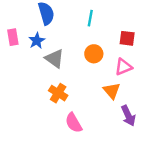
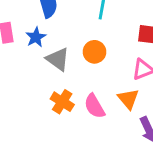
orange circle: (94, 54) -> (94, 52), moved
pink semicircle: (74, 123) -> (94, 106), moved

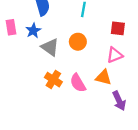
orange triangle: (128, 99) -> (103, 77), turned -36

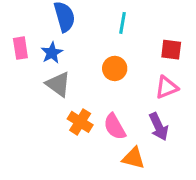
gray triangle: (50, 47) -> (58, 84), moved
orange triangle: (103, 77) -> (134, 158), moved
purple arrow: (119, 101) -> (159, 127), moved

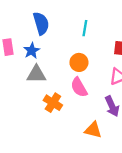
gray triangle: (58, 84) -> (36, 74), turned -36
pink semicircle: (115, 127) -> (79, 87), moved

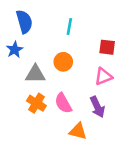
gray triangle: (36, 74) -> (35, 74), moved
pink semicircle: (79, 87) -> (63, 103), moved

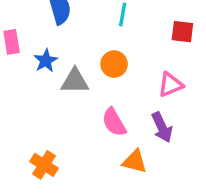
red square: (107, 47) -> (182, 32), moved
blue star: (15, 50) -> (46, 61), moved
orange cross: (36, 103) -> (44, 165), moved

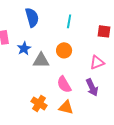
orange triangle: (135, 161) -> (66, 107), moved
orange cross: (44, 165) -> (39, 103), moved

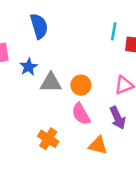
cyan line: (69, 21) -> (114, 31), moved
orange circle: (64, 50) -> (81, 85), moved
orange triangle: (66, 107) -> (98, 145), moved

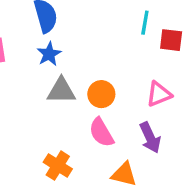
blue star: (29, 67) -> (49, 54), moved

